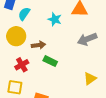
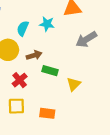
cyan semicircle: (24, 14) -> (23, 28), moved
yellow triangle: (90, 78) -> (74, 84), moved

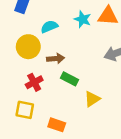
cyan star: (47, 24) -> (83, 19), moved
cyan semicircle: (23, 28) -> (49, 27), turned 32

